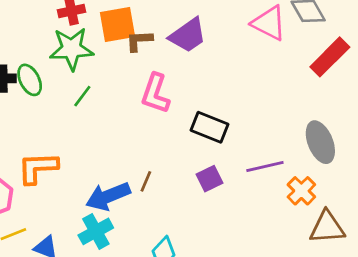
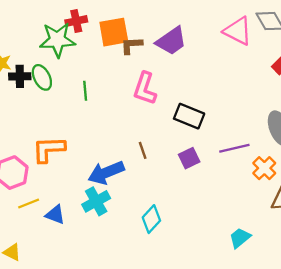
green star: (72, 49) -> (57, 40), moved
green line: (82, 96) -> (85, 91), turned -42
brown line: (146, 181) -> (143, 150), moved, turned -42

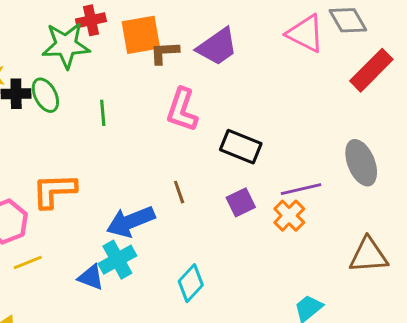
orange cross: (264, 168) -> (289, 216), moved
blue triangle: (55, 215) -> (91, 277), moved

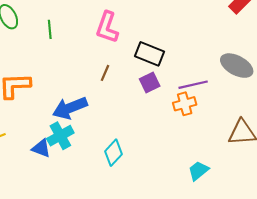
gray ellipse: (361, 163) -> (237, 66), turned -40
brown line: (179, 192) -> (105, 73), moved, turned 42
purple square: (241, 202) -> (150, 83), moved
orange cross: (289, 216) -> (185, 104), turned 30

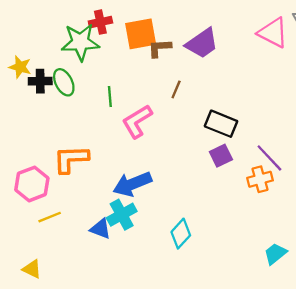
pink L-shape: (107, 27) -> (137, 121), moved, turned 40
brown line: (105, 73) -> (176, 89), moved
purple line: (193, 85) -> (269, 158), turned 60

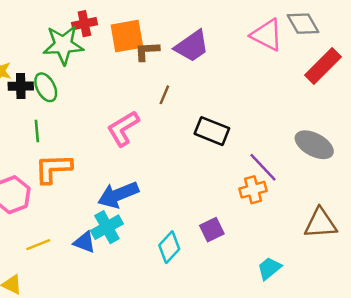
green line: (110, 97) -> (37, 131), moved
purple square: (221, 156) -> (212, 230), moved
yellow line: (50, 217) -> (38, 245), moved

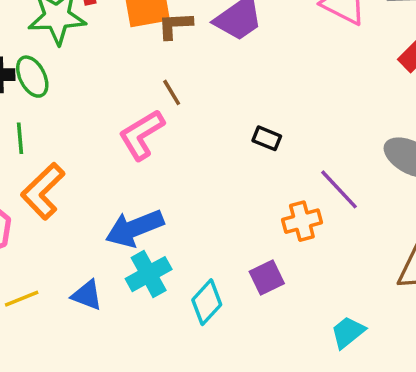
brown line: (164, 95) -> (172, 92), moved, turned -54
black rectangle: (212, 131) -> (267, 138), size x0.6
orange L-shape: (53, 168) -> (43, 191), turned -42
orange cross: (253, 190) -> (302, 221), moved
cyan cross: (107, 227) -> (149, 274), moved

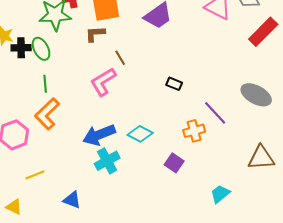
brown L-shape: (175, 25) -> (95, 34), moved
green line: (20, 138) -> (45, 84), moved
purple square: (267, 278) -> (174, 163), turned -30
blue triangle: (87, 295) -> (72, 200), moved
cyan diamond: (207, 302) -> (140, 134), moved, turned 75

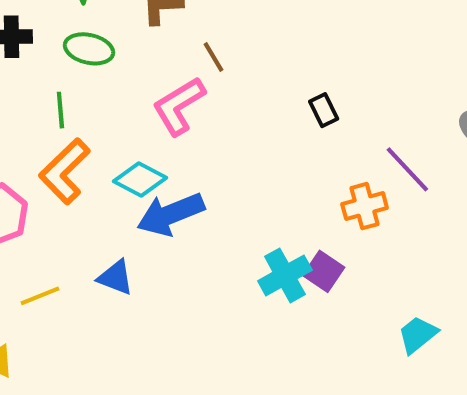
green ellipse: (41, 49) -> (89, 49), moved, turned -50
black rectangle: (174, 84) -> (324, 110), turned 42
cyan diamond: (140, 134) -> (140, 179), moved
cyan cross: (107, 161) -> (285, 275), moved
blue triangle: (72, 200) -> (116, 277), moved

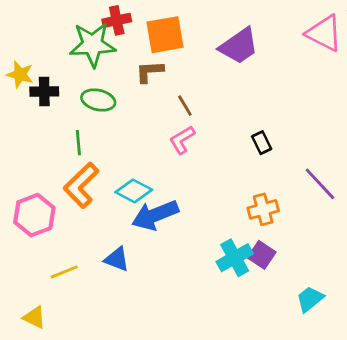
pink L-shape: (179, 106) -> (182, 140), moved, size x0.7
orange cross: (365, 206) -> (263, 209), moved
cyan trapezoid: (418, 335) -> (310, 299), moved

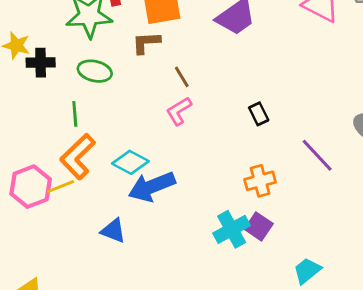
yellow line: (64, 272) -> (61, 187), moved

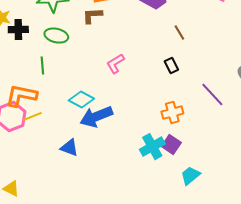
brown line: (182, 77) -> (179, 33), moved
orange L-shape: (78, 157) -> (21, 96), moved, turned 56
cyan trapezoid: (307, 271) -> (190, 176), moved

